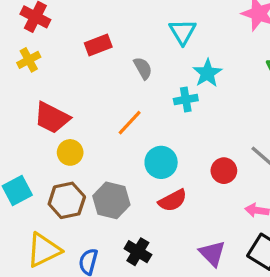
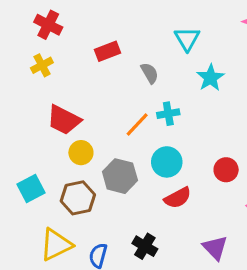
cyan cross: (186, 100) -> (168, 114), moved
gray hexagon: (111, 200) -> (120, 176), moved

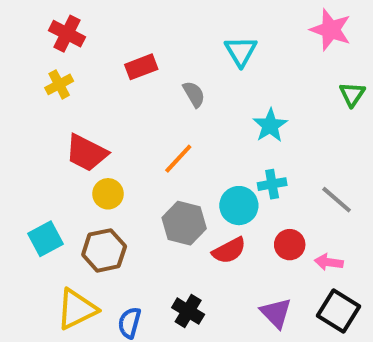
cyan star: (210, 78) -> (270, 125), moved
cyan cross: (168, 114) -> (272, 184), moved
cyan circle: (167, 162) -> (239, 206), moved
red circle: (226, 170) -> (290, 245), moved
gray hexagon: (120, 176) -> (184, 223), moved

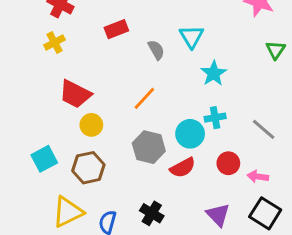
cyan triangle: (241, 51) -> (192, 37), moved

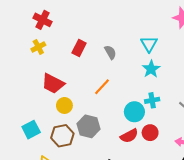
red rectangle: (116, 29) -> (79, 48), moved, turned -42
cyan triangle: (192, 37) -> (149, 44), moved
gray hexagon: (149, 147) -> (88, 126), moved
red circle: (228, 163) -> (150, 133), moved

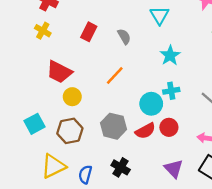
cyan triangle: (149, 44) -> (159, 15), moved
yellow cross: (38, 47) -> (43, 31), turned -32
gray hexagon: (88, 126) -> (113, 126), moved

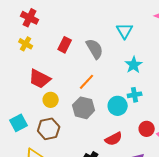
gray semicircle: (124, 37) -> (95, 49), size x1.5
gray hexagon: (113, 126) -> (84, 108), moved
red circle: (169, 127) -> (147, 129), moved
red semicircle: (145, 131) -> (114, 139), moved

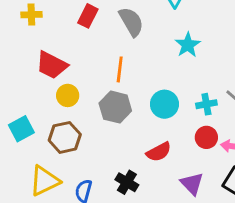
yellow cross: (26, 44) -> (31, 15), turned -32
orange line: (87, 82) -> (120, 69), turned -36
cyan cross: (135, 95) -> (206, 104), moved

